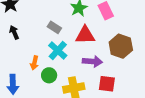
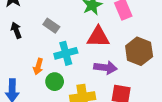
gray rectangle: (54, 27) -> (51, 26), moved
cyan cross: (58, 51) -> (66, 53), turned 30

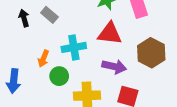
gray rectangle: (51, 26) -> (49, 15), moved

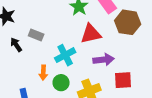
brown hexagon: (151, 53) -> (128, 22), moved

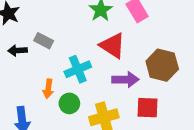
brown hexagon: (128, 22) -> (162, 65), moved
red triangle: (91, 34) -> (113, 45), turned 40
black arrow: (16, 45) -> (17, 50), turned -64

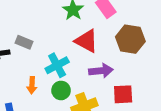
brown hexagon: (162, 65) -> (130, 39), moved
green circle: (69, 103) -> (61, 90), moved

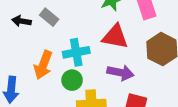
red triangle: (86, 41) -> (115, 37), turned -35
orange arrow: (32, 85) -> (43, 65), size x1.5

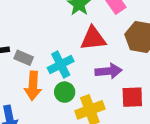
gray rectangle: (49, 17) -> (24, 58), moved

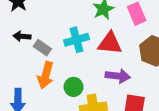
cyan cross: (61, 65) -> (76, 40), moved

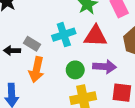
black arrow: (22, 36) -> (12, 51), moved
green circle: (74, 87) -> (75, 70), moved

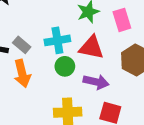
orange arrow: (37, 70) -> (22, 74), turned -35
green circle: (75, 70) -> (65, 66), moved

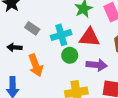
gray rectangle: (22, 45) -> (32, 28), moved

